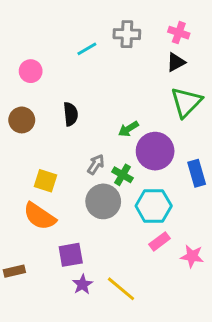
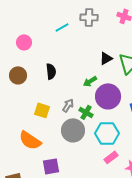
black triangle: (176, 62) -> (106, 58), moved
yellow square: (45, 181) -> (42, 110), moved

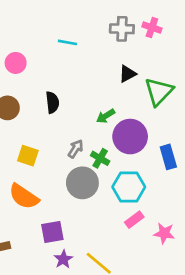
gray cross: (89, 17) -> (122, 29), moved
cyan line: (62, 27) -> (67, 42), turned 40
black triangle: (106, 58) -> (127, 74), moved
yellow square: (42, 110) -> (28, 156), moved

